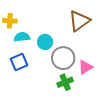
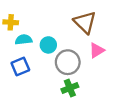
brown triangle: (79, 21) -> (85, 22), turned -40
pink triangle: (85, 67) -> (97, 50), moved

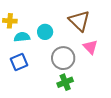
cyan circle: (48, 45) -> (45, 32), moved
pink triangle: (97, 50) -> (90, 47), turned -42

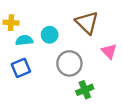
pink triangle: (90, 47) -> (109, 51), moved
green cross: (65, 82) -> (85, 90), moved

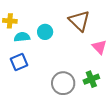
gray circle: (69, 63) -> (63, 83), moved
green cross: (85, 90) -> (91, 79), moved

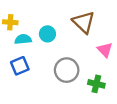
green cross: (91, 79) -> (96, 84), turned 35
gray circle: (63, 83) -> (67, 70), moved

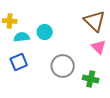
brown triangle: (84, 22) -> (95, 21), moved

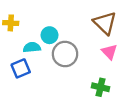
cyan semicircle: (22, 37) -> (32, 47), moved
gray circle: (63, 66) -> (65, 54), moved

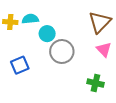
brown triangle: (105, 23) -> (100, 22), turned 30
cyan semicircle: (32, 47) -> (30, 19), moved

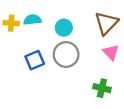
cyan circle: (47, 34) -> (64, 28), moved
blue square: (20, 65) -> (35, 60), moved

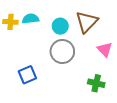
brown triangle: (106, 23) -> (87, 22), moved
blue square: (35, 60) -> (27, 75), moved

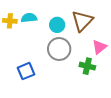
pink triangle: (105, 49) -> (99, 47), turned 35
green cross: (96, 83) -> (87, 66), moved

